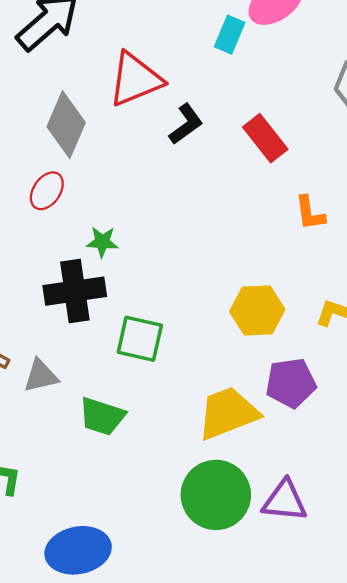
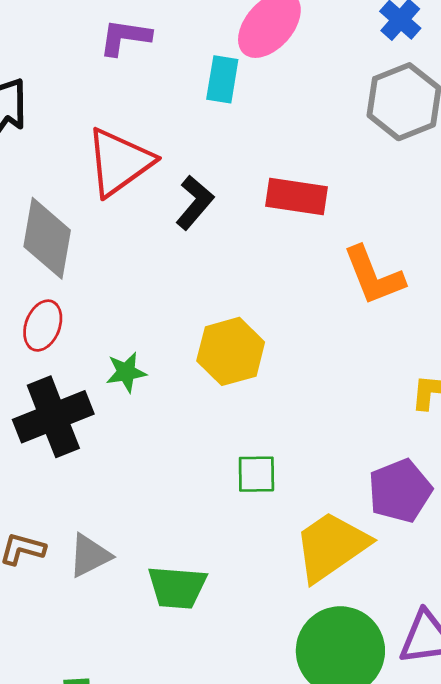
red rectangle: (265, 138) -> (297, 196), turned -30
orange L-shape: (310, 213) -> (374, 276), size x1.4
black cross: (75, 291) -> (53, 417), moved
yellow hexagon: (257, 311) -> (231, 351), moved
green square: (140, 339) -> (256, 474), moved, size x0.7

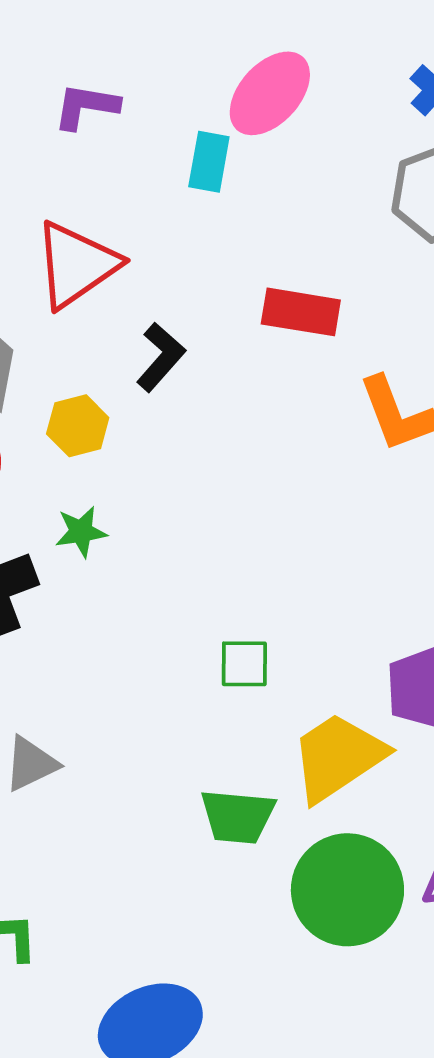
black L-shape: (195, 202) -> (161, 357), moved
yellow hexagon: (231, 351) -> (78, 426), moved, size x0.7
green trapezoid: (177, 587) -> (238, 816), moved

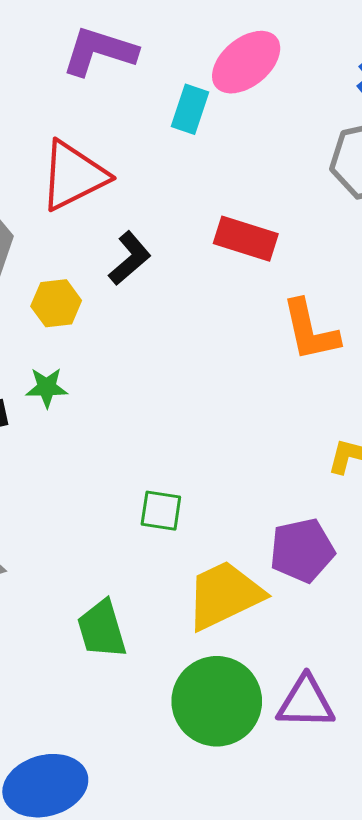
purple L-shape: (86, 106) -> (99, 51), size x1.4
green trapezoid: (238, 816) -> (102, 629), moved, turned 60

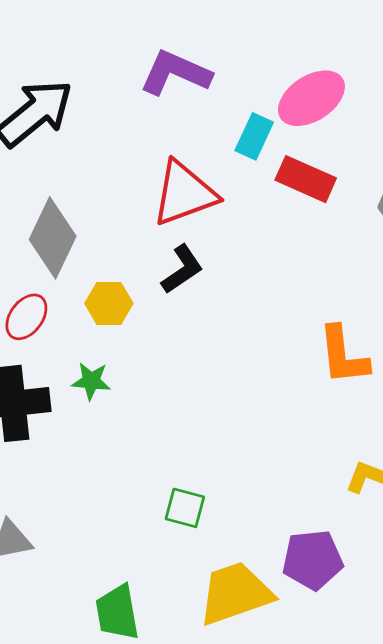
red triangle: (73, 176) -> (184, 193), moved
red rectangle: (246, 239) -> (306, 179), moved

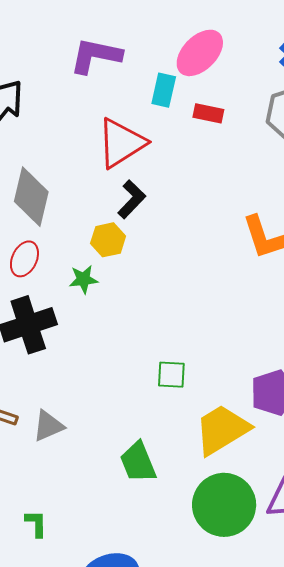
red rectangle: (306, 179) -> (208, 113), size x0.7
yellow hexagon: (109, 303) -> (108, 240), moved
green star: (91, 381) -> (83, 279), moved

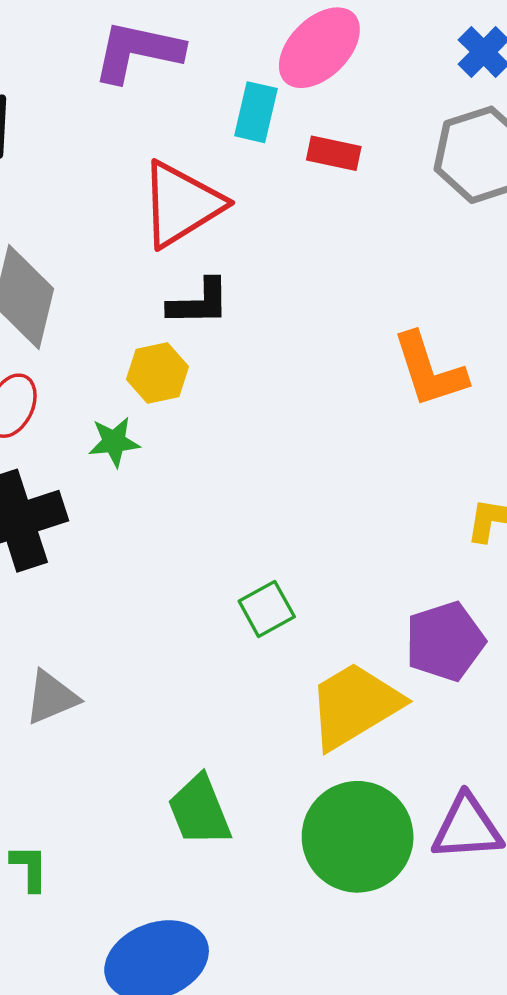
black L-shape: (132, 199) -> (199, 302), turned 45
green square: (171, 375) -> (267, 609), turned -32
green trapezoid: (138, 462) -> (199, 811), moved

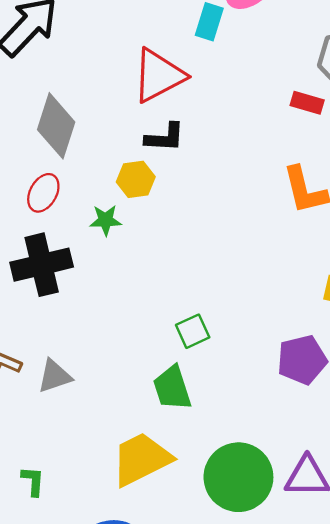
red rectangle: (334, 153) -> (307, 103), moved
yellow trapezoid: (354, 705) -> (141, 459), moved
green trapezoid: (199, 811) -> (172, 388), moved

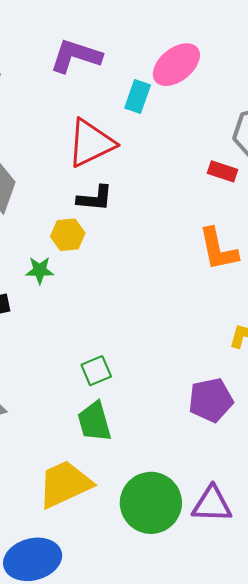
green square: (193, 331) -> (96, 371), moved

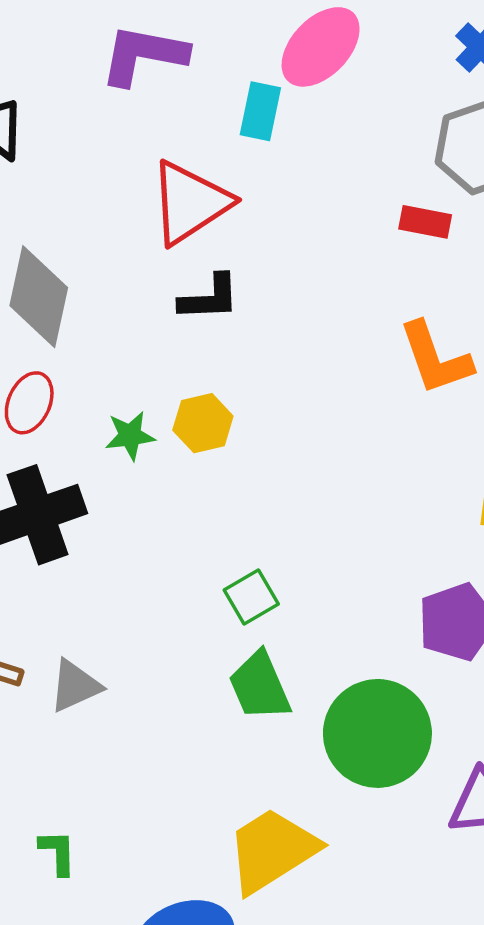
yellow hexagon: (68, 235) -> (203, 423), moved
yellow trapezoid: (65, 484) -> (272, 850), moved
green circle: (151, 503) -> (377, 733), moved

